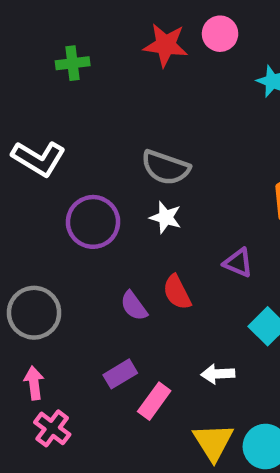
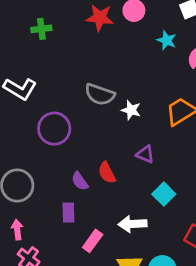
white star: (166, 217) -> (131, 110), moved
purple rectangle: (120, 374) -> (68, 213), moved, turned -60
white arrow: (218, 374) -> (132, 224), size x1.4

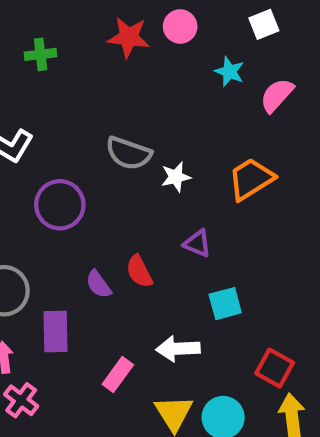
white star: (131, 110) -> (176, 177), turned -30
cyan square: (164, 194) -> (225, 304), turned 30
purple rectangle: (68, 213) -> (56, 332), moved, size x1.4

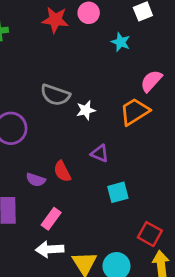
pink semicircle: (277, 95) -> (151, 81), moved
purple semicircle: (99, 284) -> (36, 180), turned -36
white arrow: (178, 349) -> (50, 249), moved
pink rectangle: (118, 374) -> (51, 219), moved

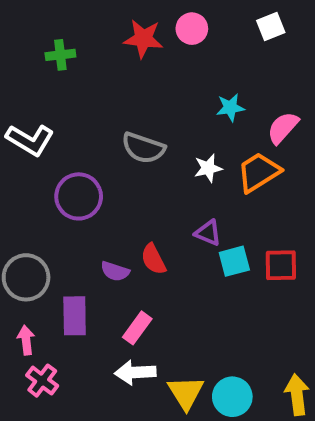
cyan star: (121, 42) -> (230, 107), moved, turned -30
white star: (86, 110) -> (208, 168), moved
cyan square: (118, 192) -> (234, 261), moved
red square: (150, 234) -> (281, 265), moved, turned -30

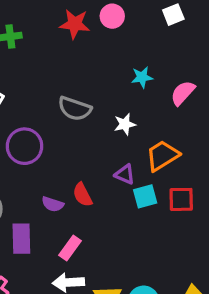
orange trapezoid: (259, 172) -> (162, 156), moved

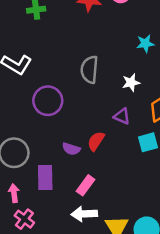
gray semicircle: (75, 109) -> (89, 70), turned 76
purple triangle: (125, 174) -> (122, 116), moved
red semicircle: (82, 195) -> (96, 141), turned 60

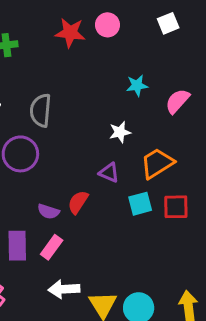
gray semicircle: (89, 70) -> (41, 110), moved
pink rectangle: (86, 185) -> (52, 247), moved

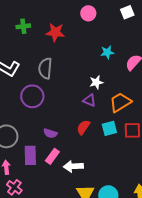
red star: (70, 33) -> (55, 32), moved
purple triangle: (109, 173) -> (89, 100), moved
red semicircle: (78, 202) -> (83, 127), moved
white arrow: (64, 289) -> (73, 166), moved

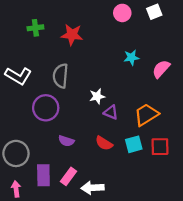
pink circle: (88, 13) -> (122, 13), moved
white star: (96, 82) -> (97, 96), moved
red semicircle: (83, 127) -> (104, 143), turned -91
purple semicircle: (50, 133) -> (66, 141), moved

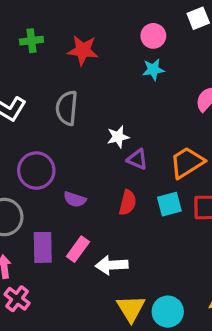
pink circle: (122, 13) -> (153, 36), moved
cyan star: (131, 58) -> (153, 70), moved
purple circle: (46, 108) -> (36, 171), moved
red semicircle: (104, 143) -> (128, 203), turned -108

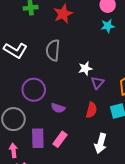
red star: (83, 50) -> (63, 14), turned -30
purple triangle: (137, 159) -> (97, 83), turned 48
white arrow: (112, 265) -> (101, 143), moved, turned -72

